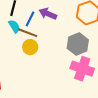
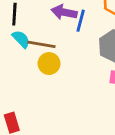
blue line: (30, 19) -> (81, 21), moved

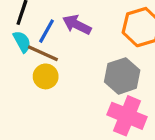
blue line: (81, 21) -> (47, 31), moved

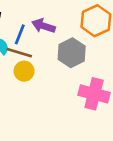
gray hexagon: (122, 76) -> (72, 53), moved

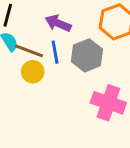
blue line: (20, 34) -> (55, 52), moved, turned -36

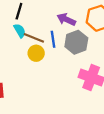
purple arrow: (58, 23) -> (66, 19), moved

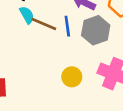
yellow circle: (36, 53) -> (72, 77), moved

